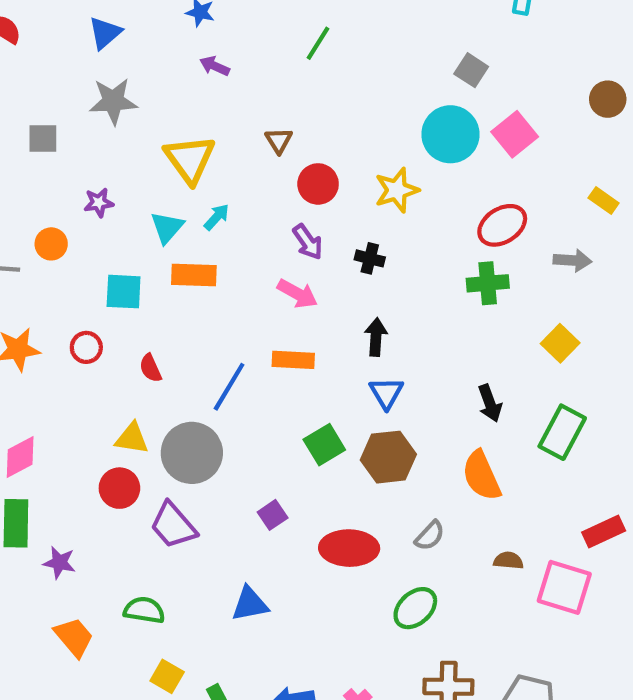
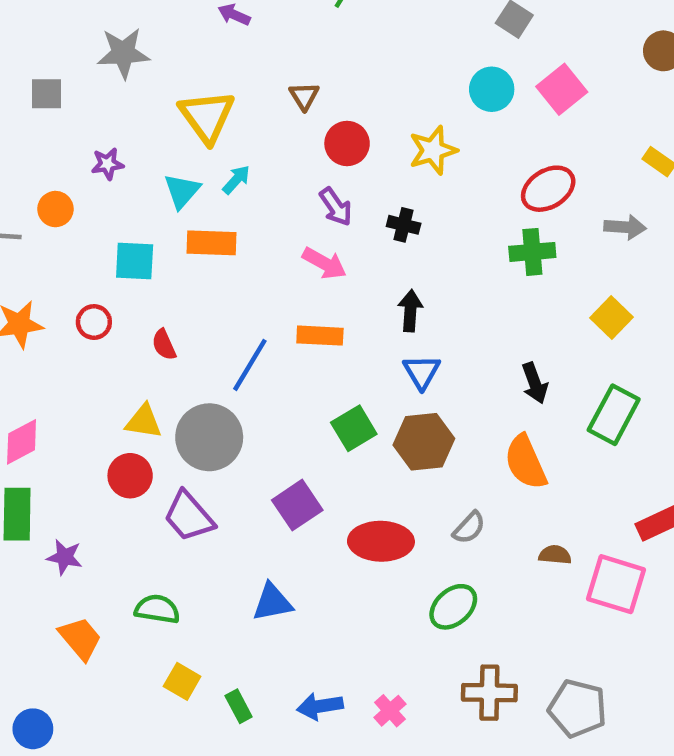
cyan circle: (450, 134) -> (492, 89), size x0.7
purple square: (273, 515) -> (297, 505), size x1.5

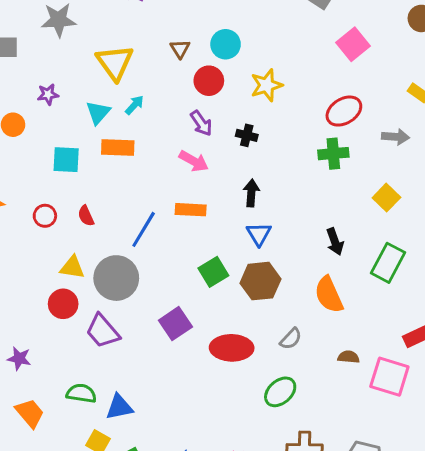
cyan circle: (492, 89) -> (226, 44), moved
red circle: (94, 322) -> (45, 216), moved
blue triangle: (272, 602) -> (119, 407), moved

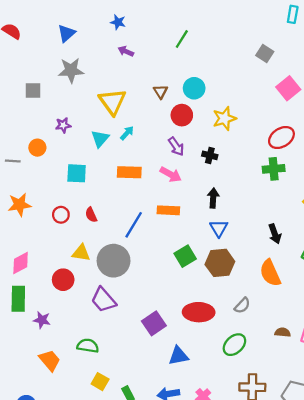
orange rectangle: (118, 147) -> (129, 172), moved
red circle: (63, 304) -> (63, 280), moved
purple square: (175, 324) -> (154, 323), moved
brown semicircle: (348, 357) -> (283, 332), moved
blue triangle: (119, 407) -> (178, 356), moved

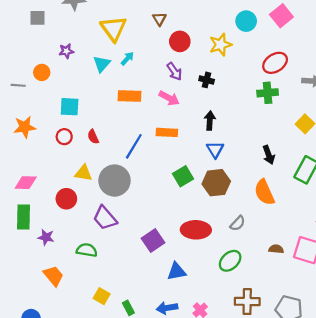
cyan circle: (194, 88) -> (246, 21), moved
cyan square: (77, 173) -> (70, 107), moved
pink diamond: (21, 263) -> (26, 183), turned 30
green semicircle: (88, 346) -> (87, 250), moved

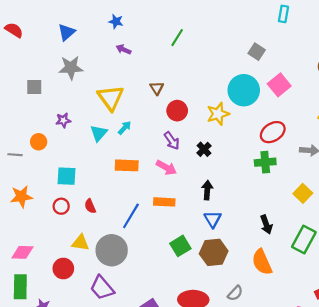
cyan circle: (246, 21) -> (244, 90), size x1.5
black cross: (207, 80) -> (204, 149), turned 32

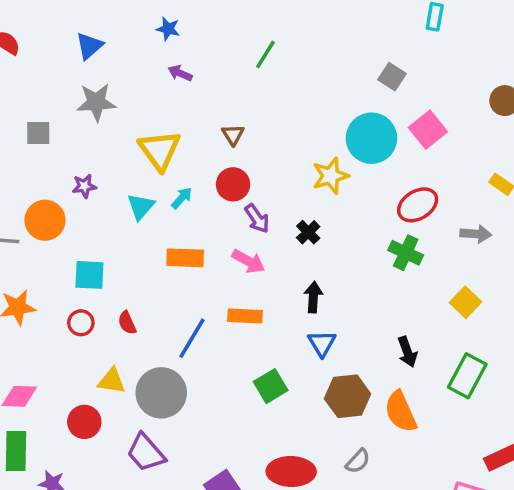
red circle: (177, 111) -> (233, 184), moved
orange circle: (39, 142) -> (45, 220), size x1.5
green cross: (265, 162) -> (406, 253), turned 30
brown hexagon: (214, 252) -> (348, 396), moved

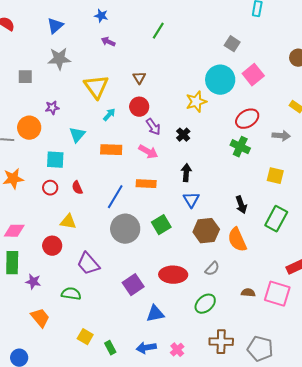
cyan triangle: (141, 207) -> (77, 135), moved
yellow square: (465, 302) -> (275, 176), turned -30
gray circle: (161, 393) -> (125, 229), moved

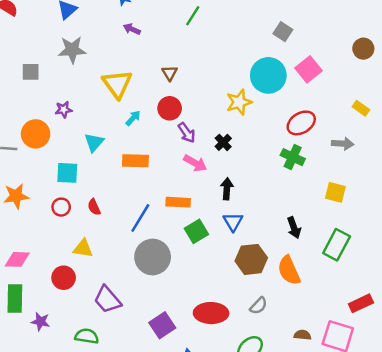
pink arrow: (148, 152) -> (195, 163), moved
green square: (161, 225) -> (196, 231), moved

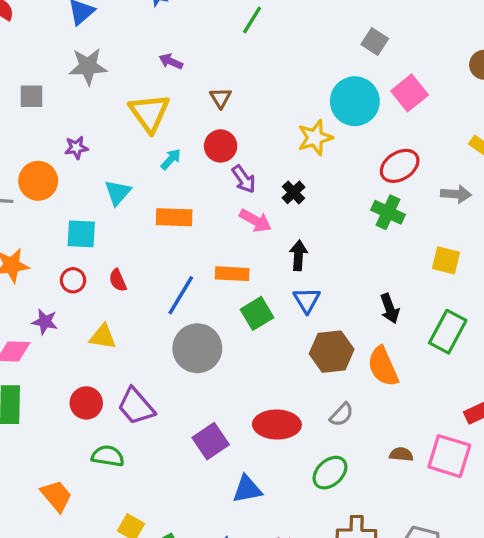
purple arrow: (132, 29) -> (171, 61), moved
red circle: (64, 278) -> (86, 403), moved
purple star: (40, 322) -> (45, 322), moved

